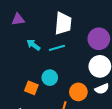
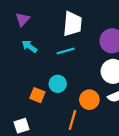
purple triangle: (18, 19) -> (23, 19), turned -40
cyan arrow: (33, 45) -> (29, 46), moved

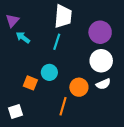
purple triangle: (23, 19) -> (12, 21), moved
cyan line: (66, 51) -> (57, 42), turned -56

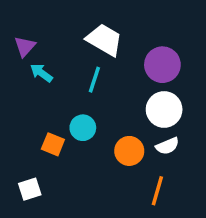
white trapezoid: (63, 16) -> (104, 40), turned -65
orange line: (63, 106) -> (157, 191), moved

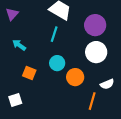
cyan arrow: (41, 73) -> (19, 45), moved
cyan circle: (83, 128) -> (57, 63), moved
white semicircle: (167, 146) -> (107, 84), moved

